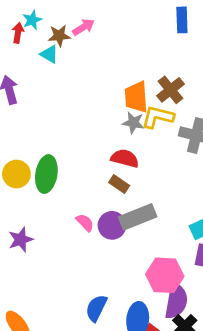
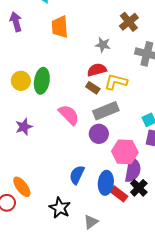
orange trapezoid: (136, 97) -> (60, 27), moved
yellow L-shape: (158, 117) -> (116, 82), moved
red semicircle: (125, 158) -> (97, 70), turned -30
pink semicircle: (85, 223) -> (69, 115), size x1.6
purple circle: (112, 225) -> (99, 134), moved

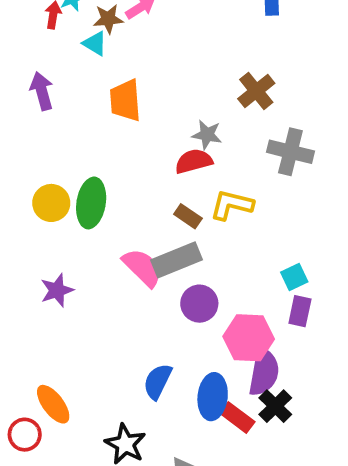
red semicircle: (97, 70) -> (194, 161), moved
gray rectangle: (106, 111) -> (177, 260), moved

